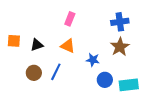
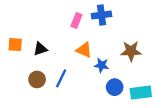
blue cross: (120, 22) -> (102, 15), moved
orange triangle: (68, 46) -> (84, 50), moved
brown star: (120, 47) -> (131, 51), turned 30

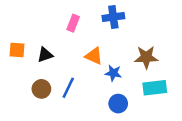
pink rectangle: (76, 20) -> (73, 23), moved
blue circle: (115, 87) -> (118, 104), moved
cyan rectangle: (141, 93) -> (155, 88), moved

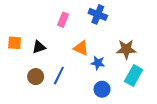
blue cross: (113, 17) -> (98, 14), turned 30
cyan rectangle: (155, 88) -> (134, 76), turned -54

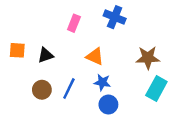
blue star: (98, 63) -> (102, 82), moved
blue circle: (102, 89) -> (108, 105), moved

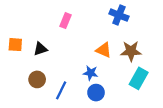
blue cross: (115, 17) -> (119, 15), moved
orange triangle: (95, 56) -> (104, 50), moved
blue line: (69, 88) -> (61, 90), moved

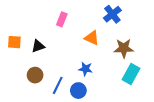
blue cross: (119, 15) -> (112, 14), turned 30
orange triangle: (104, 50) -> (92, 38), moved
blue circle: (96, 93) -> (78, 91), moved

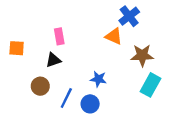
pink rectangle: (62, 19) -> (59, 36), moved, turned -32
orange triangle: (92, 38) -> (114, 36), moved
black triangle: (38, 46) -> (53, 60), moved

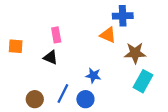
blue cross: (129, 16) -> (123, 16), turned 36
black triangle: (53, 60) -> (51, 57), turned 42
brown circle: (40, 86) -> (35, 99), moved

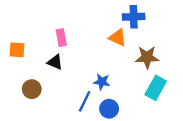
blue line: (63, 94) -> (85, 101), moved
brown circle: (35, 99) -> (32, 89), moved
blue circle: (85, 99) -> (109, 109), moved

